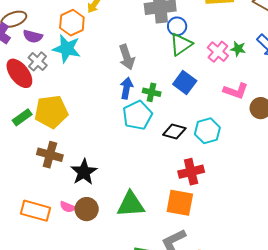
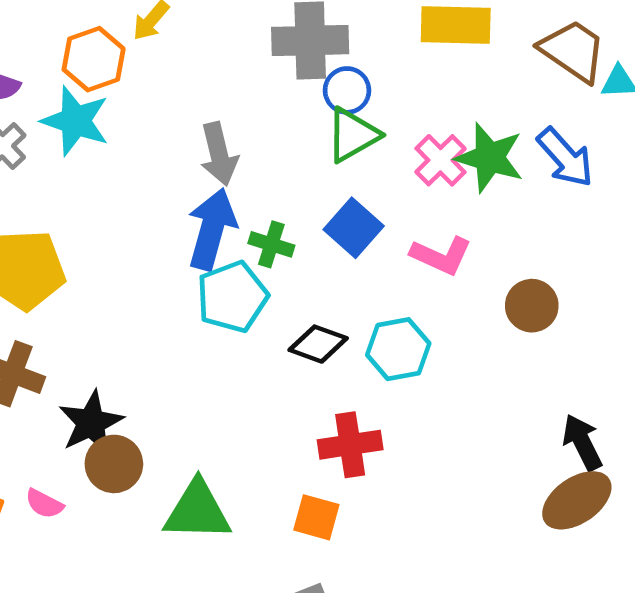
green star: (238, 49) -> (490, 158), size x1.8
blue arrow: (127, 88) -> (212, 229), size x1.5
pink L-shape: (236, 91) -> (441, 256), moved
orange square: (180, 203) -> (316, 517), size x0.7
brown circle: (87, 209) -> (114, 464), moved

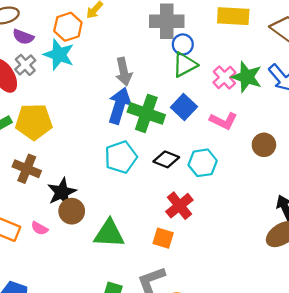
green cross: (271, 244) -> (146, 113), size x1.8
cyan pentagon: (232, 297) -> (121, 157), moved
red cross: (350, 445) -> (179, 206), turned -32

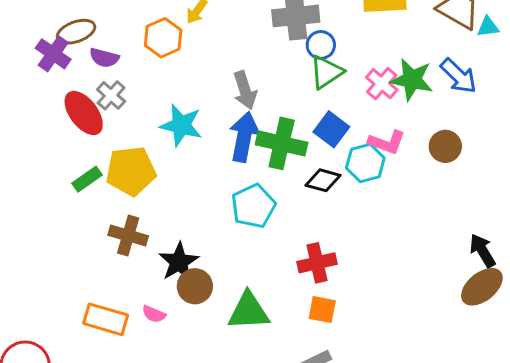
cyan star: (59, 55) -> (181, 125), moved
brown circle: (264, 145) -> (445, 146), moved
black diamond: (166, 159) -> (323, 180), moved
cyan hexagon: (203, 163) -> (365, 163), moved
red cross: (179, 206) -> (317, 263), moved, turned 32

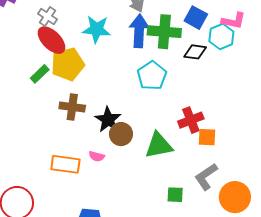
red ellipse: (84, 113) -> (51, 40), moved
red cross: (317, 263) -> (191, 120), moved

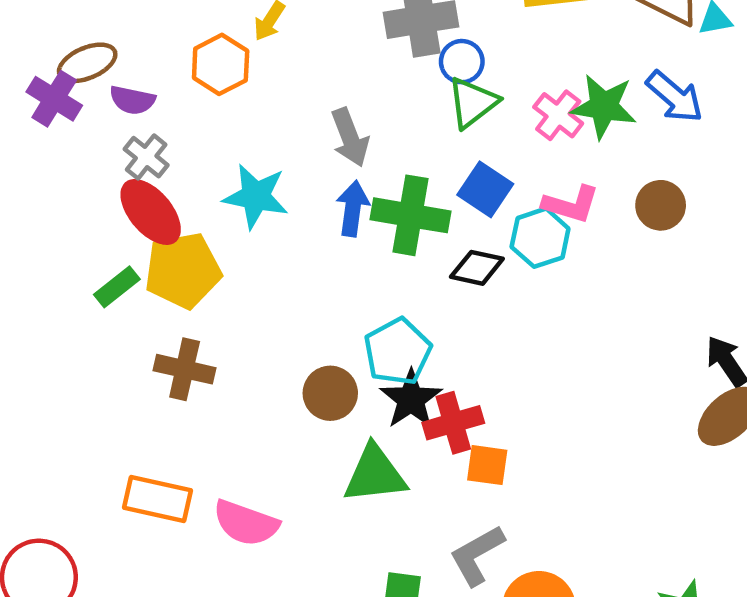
blue arrow: (139, 31) -> (353, 208), size x0.7
cyan pentagon: (152, 76) -> (398, 351), moved
black star: (108, 120) -> (411, 399), moved
brown circle: (121, 134) -> (330, 393), moved
pink semicircle: (97, 156) -> (246, 523), moved, size x1.8

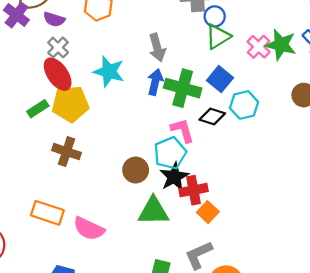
pink L-shape: (571, 204) -> (182, 130), moved, turned -128
orange square: (487, 465) -> (208, 212), turned 30

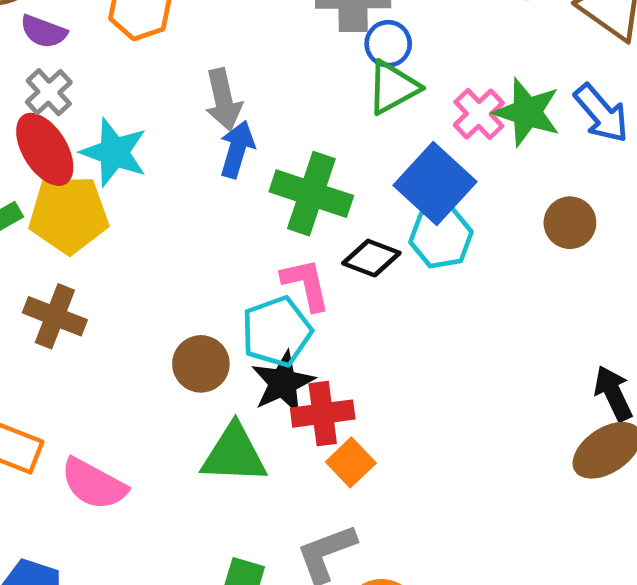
gray arrow: (157, 48) -> (223, 100), moved
cyan star: (109, 72) -> (114, 152), moved
blue square: (220, 79) -> (435, 184), moved, size x1.4
blue arrow: (155, 82) -> (237, 149), moved

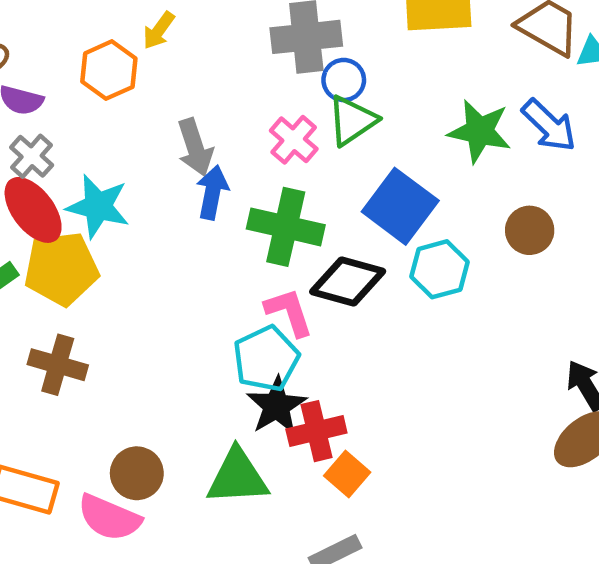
pink cross: (479, 114) -> (294, 140), moved
cyan hexagon: (441, 237) -> (440, 269), moved
black diamond: (371, 258) -> (348, 282), size x1.4
brown circle: (201, 364) -> (137, 473), moved

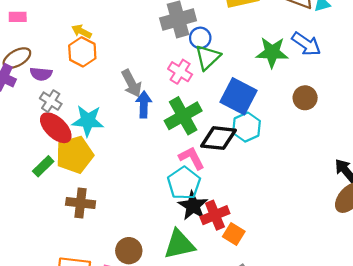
yellow arrow: (159, 30) -> (82, 31), moved, turned 90
green cross: (286, 227) -> (183, 116), turned -33
cyan hexagon: (440, 269) -> (247, 127), moved

